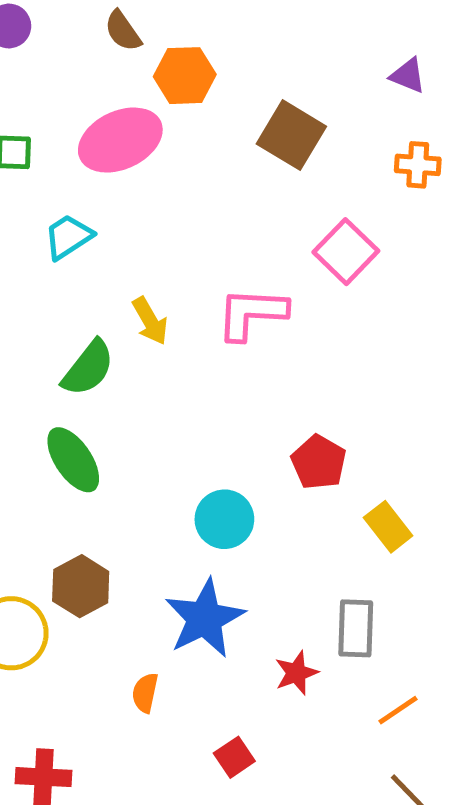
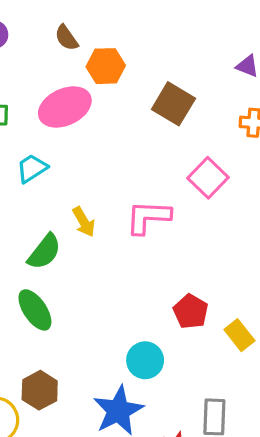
cyan circle: (224, 519) -> (145, 360), moved
yellow rectangle: (388, 527) -> (239, 335), moved

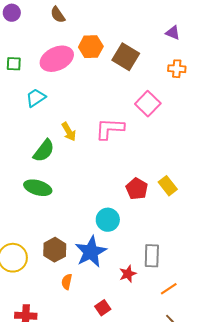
orange hexagon: (106, 66) -> (91, 47), moved
green ellipse: (35, 310) -> (38, 188), turned -40
yellow rectangle: (239, 335) -> (168, 186), moved
brown hexagon: (40, 390) -> (55, 250), moved

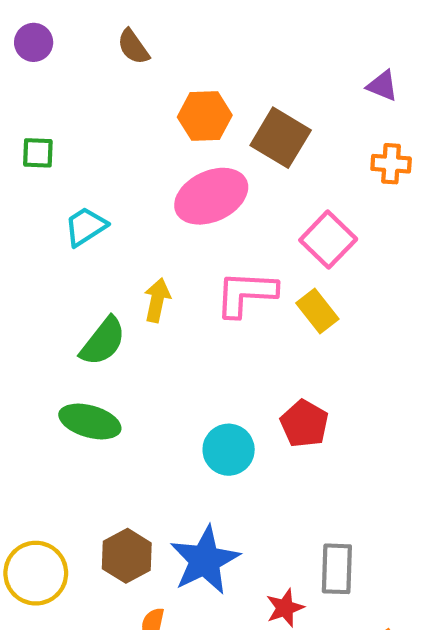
pink ellipse: (57, 59) -> (211, 196), moved
yellow arrow: (69, 132) -> (157, 300), turned -138
yellow rectangle: (168, 186) -> (317, 311), moved
cyan circle: (108, 220) -> (229, 450), moved

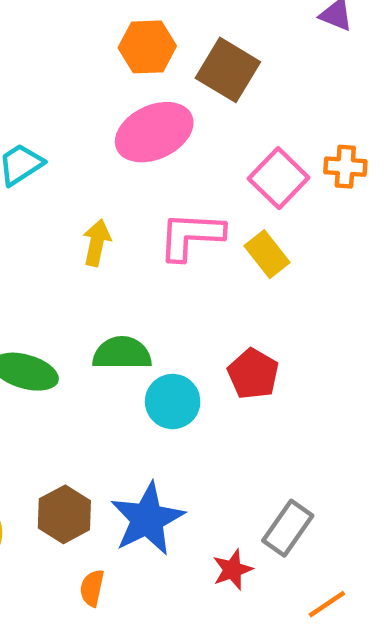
orange cross: (391, 164) -> (345, 167), moved
green semicircle: (103, 341) -> (122, 353), moved, turned -128
gray rectangle: (337, 569) -> (288, 528), turned 33

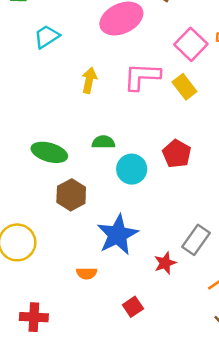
green semicircle: (122, 353) -> (103, 142), size x0.7
brown hexagon: (64, 514) -> (71, 195), moved
orange semicircle: (92, 588) -> (87, 273), turned -102

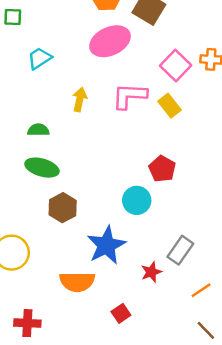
green semicircle: (103, 142) -> (38, 130), moved
cyan circle: (132, 169) -> (137, 200), moved
orange semicircle: (87, 273) -> (77, 282), size x1.8

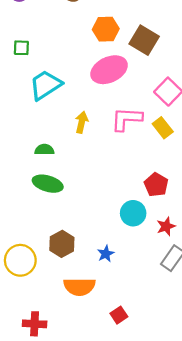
cyan trapezoid: (40, 58) -> (45, 85), size x1.5
brown hexagon: (63, 208) -> (62, 244), moved
blue star: (106, 245) -> (106, 254), size x0.5
red star: (151, 272) -> (166, 226), moved

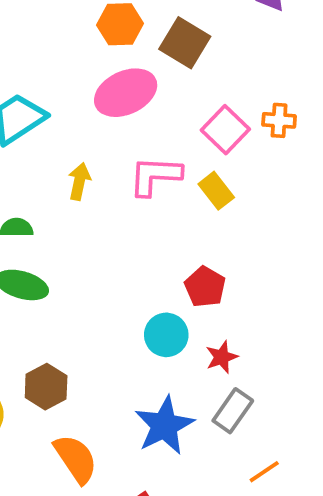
blue star: (106, 254) -> (164, 425), moved, size x2.0
orange semicircle: (79, 287) -> (76, 459), turned -124

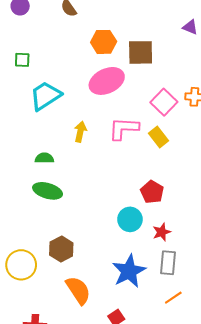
brown square: (185, 43) -> (141, 52), turned -32
gray rectangle: (233, 411) -> (168, 263), turned -30
orange line: (264, 472) -> (173, 298), moved

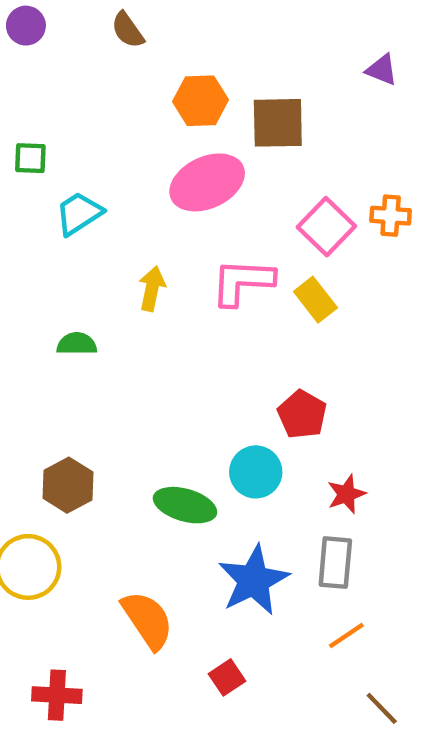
green square: (22, 60) -> (30, 158), moved
cyan trapezoid: (45, 96) -> (79, 213), size x0.7
green ellipse: (48, 191) -> (185, 505), moved
red star: (162, 232) -> (346, 494), moved
brown hexagon: (61, 249) -> (68, 485), moved

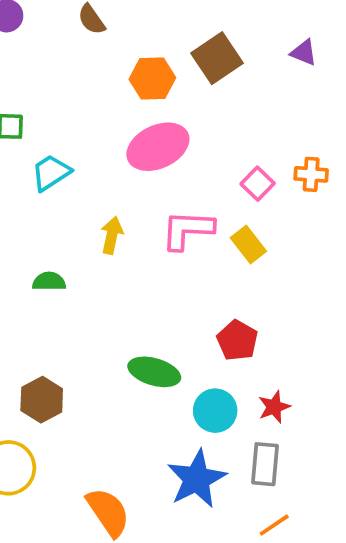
brown square: (278, 123) -> (217, 58), moved, turned -33
pink square: (326, 227) -> (258, 184), size x0.7
cyan circle: (256, 472) -> (215, 411), moved
green ellipse: (185, 505) -> (154, 372), moved

